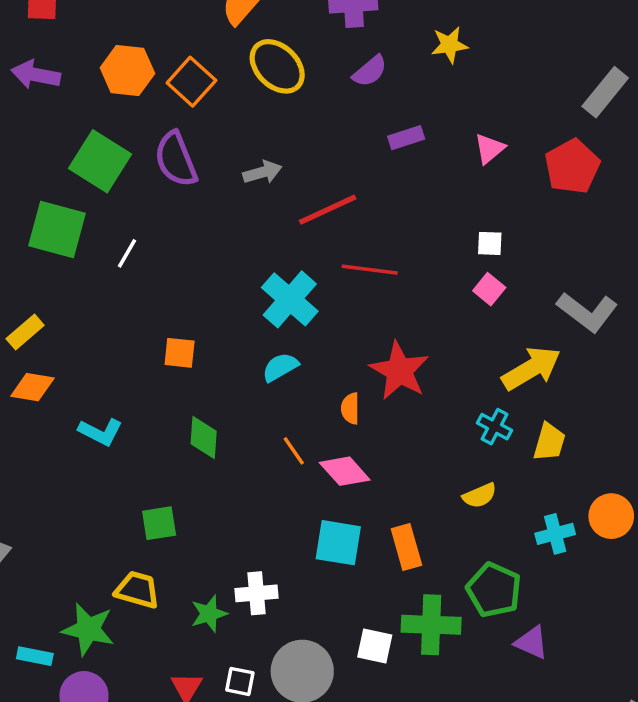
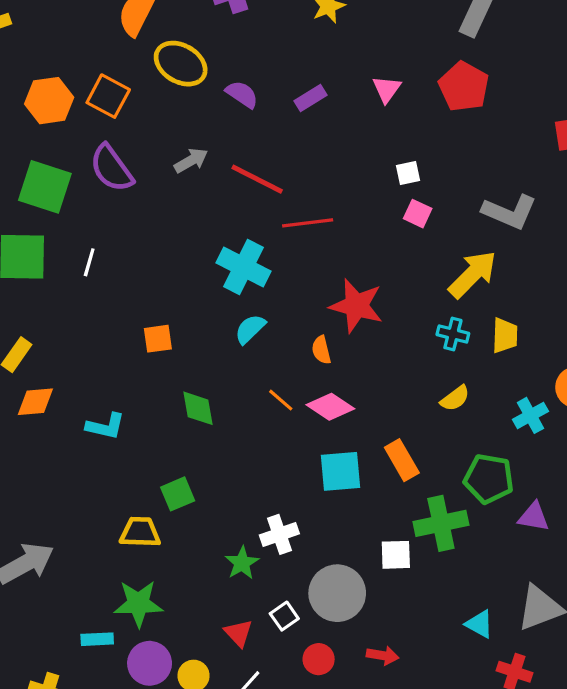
purple semicircle: (370, 71) -> (242, 94), moved, turned -92
red line: (328, 210) -> (257, 179), turned 66
yellow trapezoid: (137, 590) -> (140, 532), moved
white square: (240, 681) -> (284, 616), turned -32

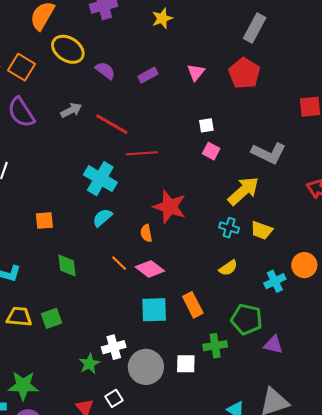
yellow trapezoid: (505, 335) -> (262, 230), turned 105
green cross: (441, 523) -> (215, 346), size x0.7
yellow trapezoid: (140, 532) -> (19, 317), moved
gray circle: (337, 593) -> (146, 367), moved

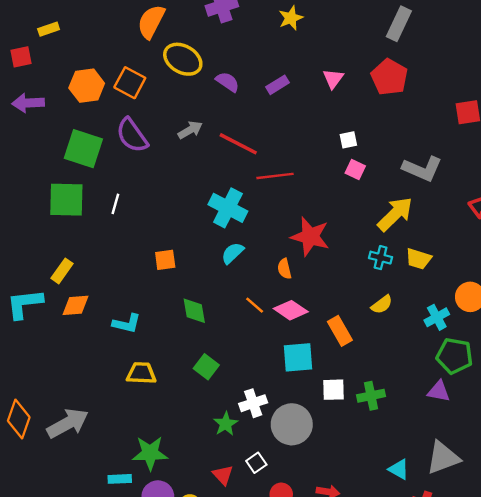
orange rectangle: (193, 305) -> (340, 331), moved
green square: (51, 318) -> (206, 367), moved, turned -30
green pentagon: (247, 319) -> (454, 356), moved
white square: (186, 364) -> (334, 390), moved

